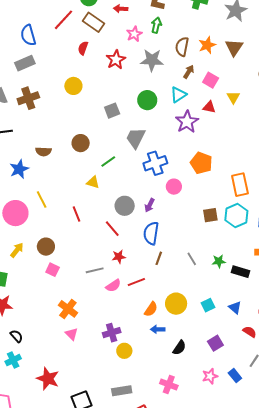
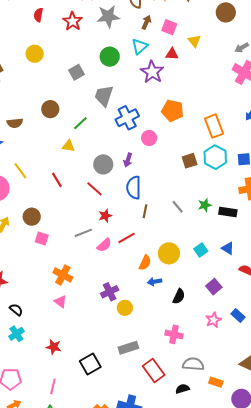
pink triangle: (72, 334) -> (60, 302), moved
red star: (48, 379) -> (54, 347), size x0.7

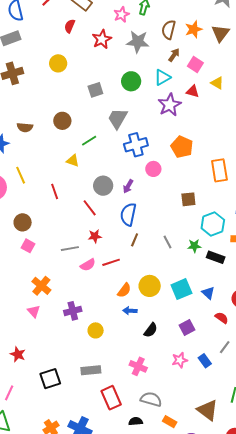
yellow triangle: (194, 41) -> (217, 83), turned -32
cyan hexagon: (215, 157) -> (213, 224), moved
cyan square: (201, 250) -> (181, 289), size x1.5
purple cross: (110, 292) -> (73, 311), moved

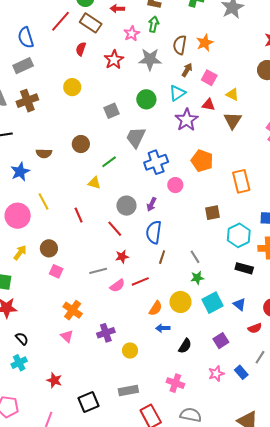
brown triangle: (221, 33) -> (233, 120), moved
green star: (194, 246) -> (197, 278), moved
red semicircle: (222, 318) -> (255, 328), turned 128

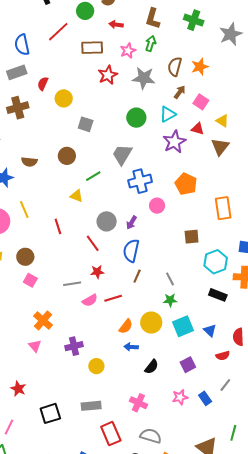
brown rectangle: (91, 23) -> (92, 48), moved, turned -40
red semicircle: (81, 49) -> (43, 84), moved
gray square: (111, 111) -> (86, 124), moved, turned 35

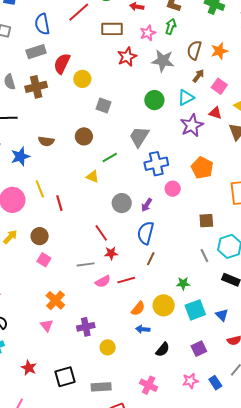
red semicircle: (43, 84) -> (62, 64), size x1.5
red line: (58, 226) -> (59, 203), moved
red line: (93, 243) -> (101, 233), moved
gray line: (170, 279) -> (204, 256), moved
black square: (50, 413) -> (65, 377), moved

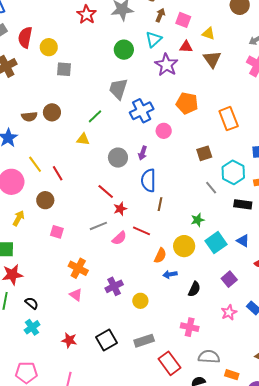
gray square: (103, 105) -> (64, 69), moved
brown circle: (84, 136) -> (52, 112), moved
brown circle: (40, 236) -> (45, 200), moved
red line: (126, 280) -> (142, 231), turned 54

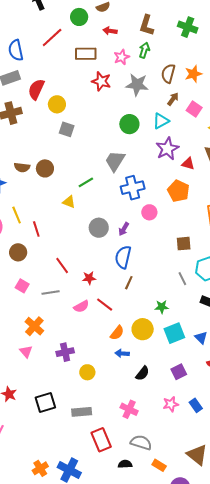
red star: (87, 15) -> (101, 81), turned -30
red triangle: (186, 47) -> (188, 164), moved
red line: (106, 192) -> (62, 265), moved
gray line: (98, 226) -> (51, 293), moved

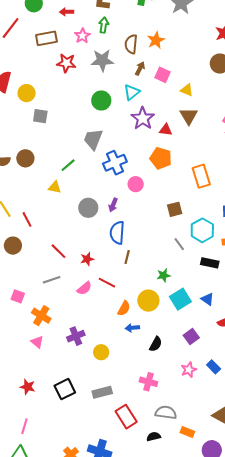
pink square: (22, 286) -> (18, 296), moved

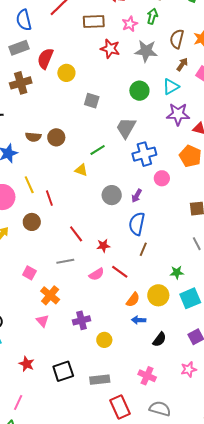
gray square: (40, 116) -> (92, 101), moved
purple star: (143, 118) -> (178, 114), turned 30

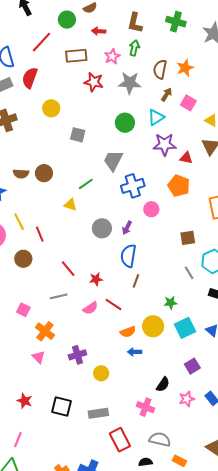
red semicircle: (45, 59) -> (30, 78), moved
orange semicircle: (133, 300) -> (128, 332), turned 35
black semicircle: (159, 339) -> (163, 384), moved
black square: (63, 371) -> (61, 407), turned 35

